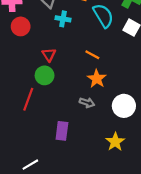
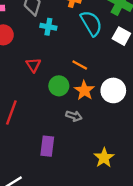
green circle: (45, 75) -> (59, 86), moved
white circle: (124, 106) -> (113, 90), moved

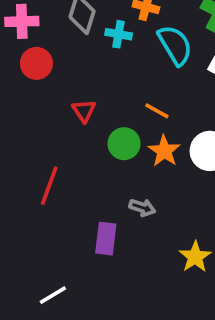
cyan cross: (48, 27) -> (119, 34), moved
gray arrow: (74, 116) -> (142, 208), moved

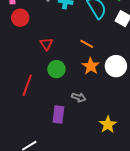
green circle: (124, 144) -> (56, 69), moved

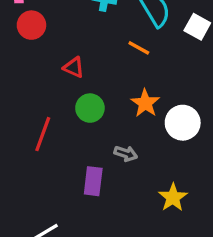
red triangle: (46, 44) -> (74, 67), turned -32
orange line: (87, 44) -> (139, 48), moved
white circle: (116, 66) -> (183, 123), moved

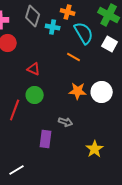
orange star: (145, 103) -> (78, 91), turned -30
green circle: (90, 108) -> (35, 95), moved
white circle: (183, 123) -> (102, 92), moved

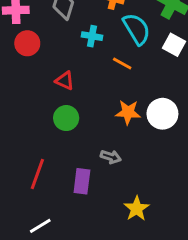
cyan cross: (53, 27) -> (92, 36), moved
red line: (15, 110) -> (37, 174), moved
yellow star: (95, 149) -> (137, 209), moved

